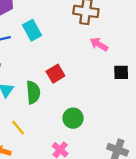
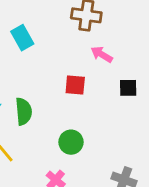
red square: (55, 74) -> (75, 85), moved, turned 36

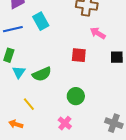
green semicircle: (24, 111) -> (42, 74), turned 72

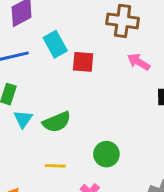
red square: (79, 55) -> (83, 62), moved
yellow line: (29, 104) -> (55, 166), moved, turned -48

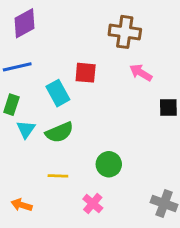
cyan rectangle: (55, 44) -> (58, 93), moved

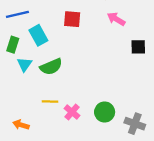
cyan rectangle: (58, 93) -> (38, 35), moved
green circle: (109, 164) -> (105, 112), moved
pink cross: (93, 203) -> (72, 112), moved

